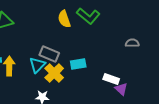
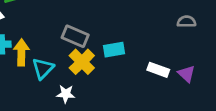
cyan triangle: (37, 65) -> (43, 68), moved
purple triangle: (121, 89) -> (186, 74), moved

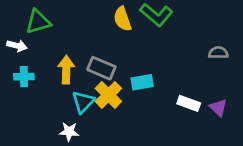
yellow arrow: (21, 52) -> (66, 70), moved
cyan triangle: (43, 68) -> (83, 102), moved
white star: (66, 94) -> (69, 132), moved

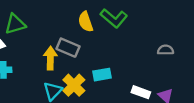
gray rectangle: (101, 68) -> (68, 48), moved
yellow arrow: (66, 70) -> (50, 58), moved

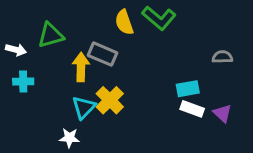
green triangle: (15, 24) -> (51, 35), moved
cyan rectangle: (102, 75) -> (188, 89), moved

